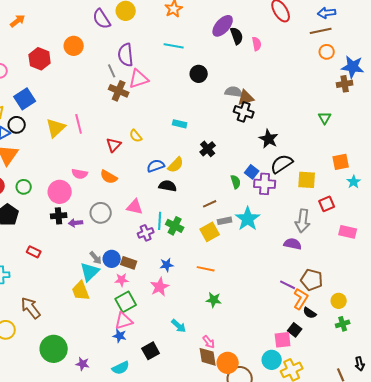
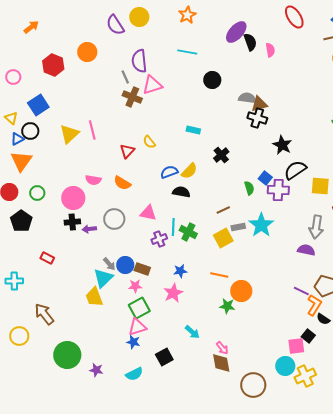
orange circle: (228, 363) -> (241, 291), moved

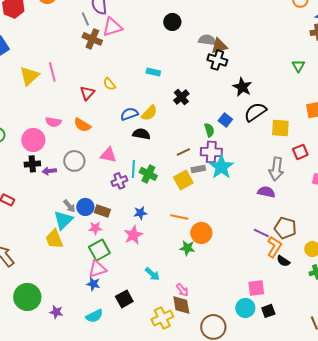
purple cross: (278, 190) -> (211, 152), moved
black square: (308, 336) -> (268, 311), moved, turned 32
yellow cross: (305, 376) -> (162, 318), moved

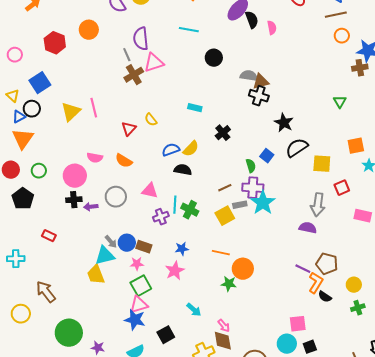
brown cross: (92, 39) -> (134, 75), turned 36
cyan triangle: (63, 220) -> (105, 256), turned 30
blue star: (93, 284) -> (135, 320), size x1.5

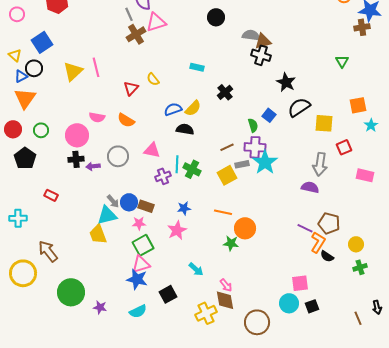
yellow circle: (21, 314) -> (23, 273), size x1.4

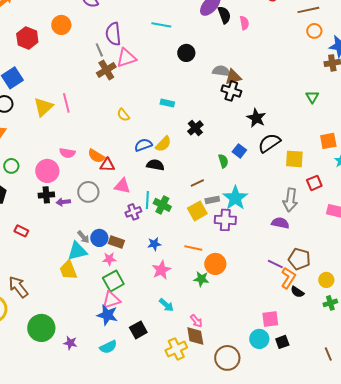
red triangle: (131, 88) -> (107, 165), moved, turned 49
purple cross: (255, 147) -> (225, 220), moved
pink star: (177, 230) -> (161, 270), moved

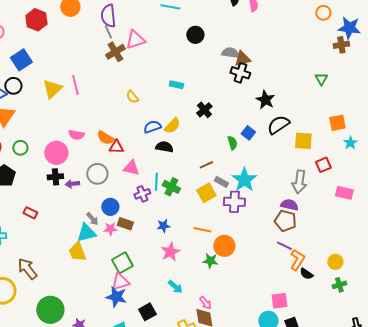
purple semicircle: (113, 34) -> (108, 16), moved
gray rectangle: (212, 200) -> (221, 182), turned 40
blue circle: (99, 238) -> (110, 207), moved
pink star: (109, 259) -> (110, 229), moved
brown pentagon: (299, 259) -> (285, 221), moved

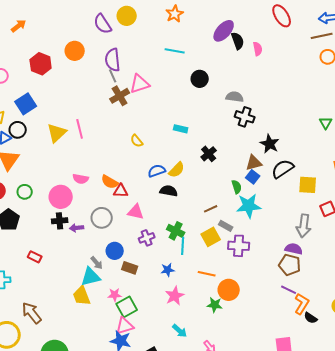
brown triangle: (242, 59) -> (254, 163), moved
cyan star: (244, 180) -> (249, 206), moved, turned 30
cyan line: (156, 182) -> (183, 246), moved
pink star: (110, 229) -> (115, 295), moved

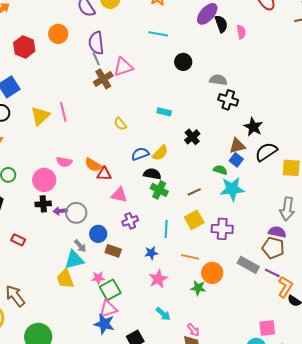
green semicircle: (237, 187) -> (220, 170), turned -56
gray circle: (102, 218) -> (76, 213), moved
gray rectangle: (226, 226) -> (248, 265), moved, size x1.5
green cross: (176, 231) -> (159, 190), moved

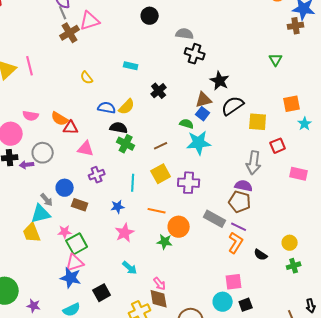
blue semicircle: (140, 154) -> (107, 108), turned 30
gray circle: (76, 213) -> (43, 153), moved
orange L-shape: (285, 287) -> (236, 243), moved

